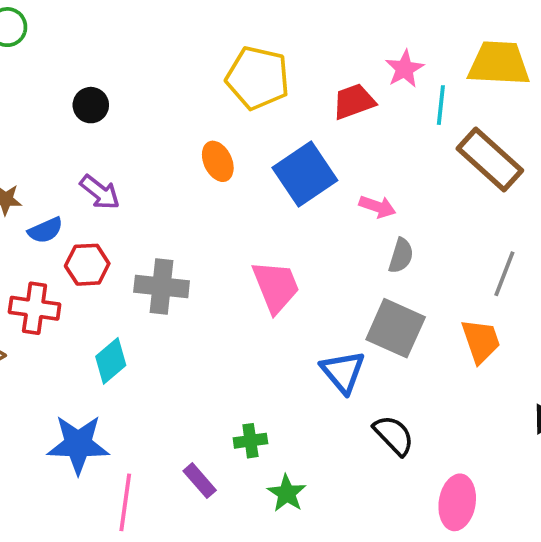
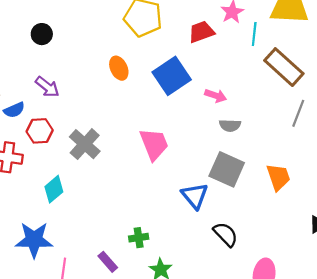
gray semicircle: (401, 256) -> (230, 125), turned 75
gray line: (504, 274) -> (298, 113), moved
gray cross: (162, 286) -> (85, 144), turned 36

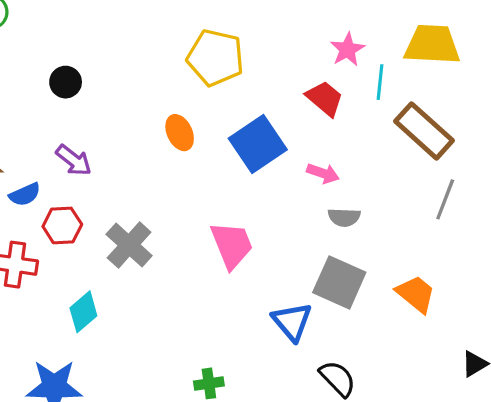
red trapezoid: (201, 32) -> (325, 98), moved, turned 60
orange trapezoid: (278, 177) -> (416, 294), turned -32

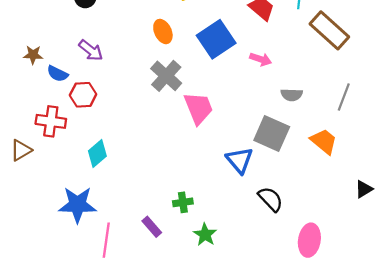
blue semicircle: (25, 194) -> (57, 74), turned 50
gray line: (445, 199) -> (344, 97), moved
gray semicircle: (344, 217) -> (292, 95), moved
gray cross: (129, 245) -> (166, 76), moved

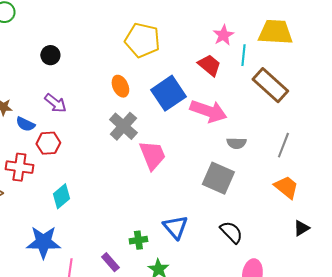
pink arrow: (261, 59) -> (208, 111), size x1.8
orange trapezoid: (324, 141) -> (286, 187), moved
blue triangle: (239, 160) -> (175, 227), moved
black semicircle: (271, 199) -> (231, 232), moved

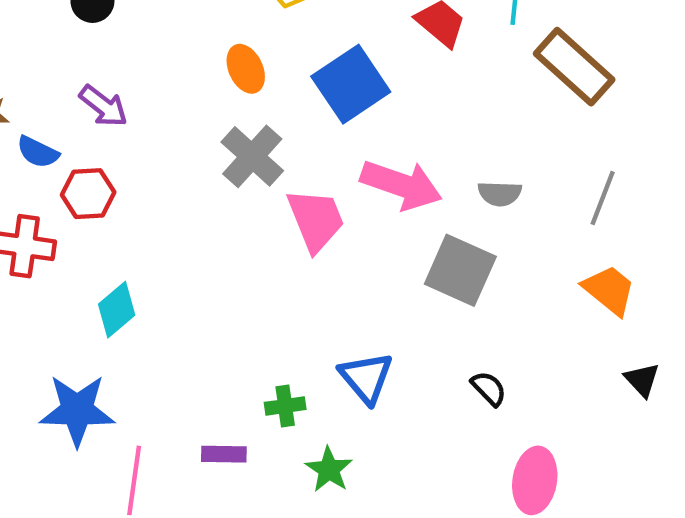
pink arrow: (208, 111) -> (401, 185), moved
black triangle: (301, 228) -> (642, 380), turned -42
black semicircle: (231, 232) -> (489, 388), size x0.7
purple rectangle: (110, 262) -> (224, 454), turned -48

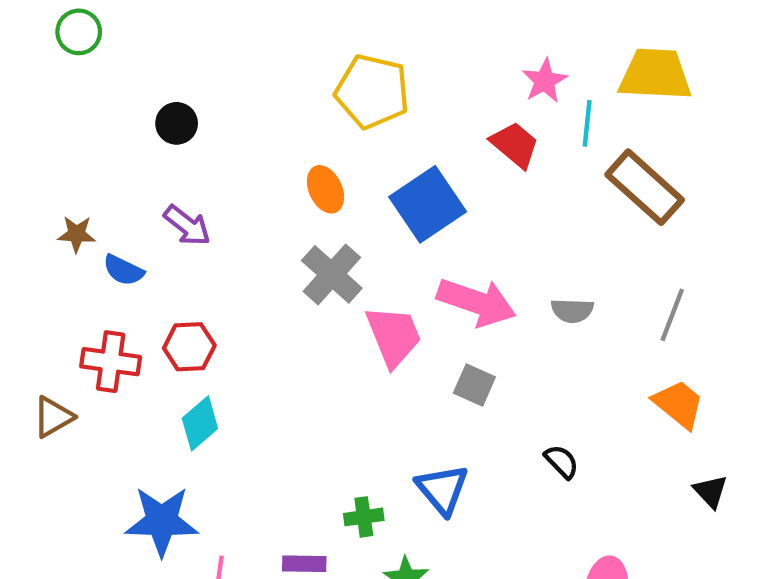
red hexagon: (88, 194) -> (189, 347), moved
gray square: (460, 270) -> (474, 385), moved, size x0.6
black semicircle: (489, 388) -> (562, 462), moved

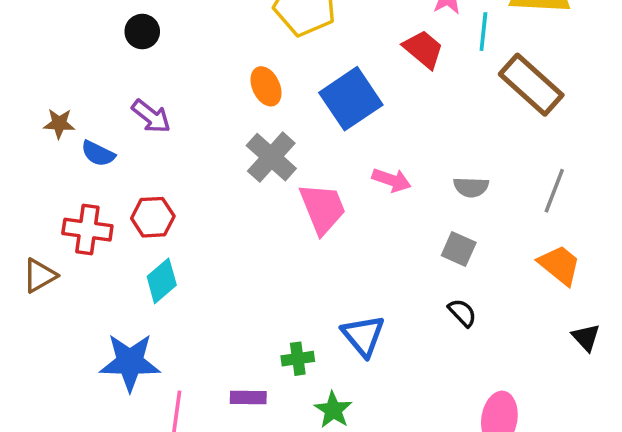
pink arrow: (477, 302) -> (392, 180), size x0.6
gray square: (474, 385) -> (459, 249), moved

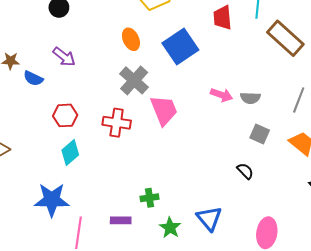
red trapezoid: (423, 49) -> (223, 18), turned -135
pink arrow: (392, 180) -> (222, 95), moved
red cross: (87, 230) -> (117, 123), moved
gray square: (459, 249) -> (260, 134), moved
blue triangle: (363, 336) -> (209, 218), moved

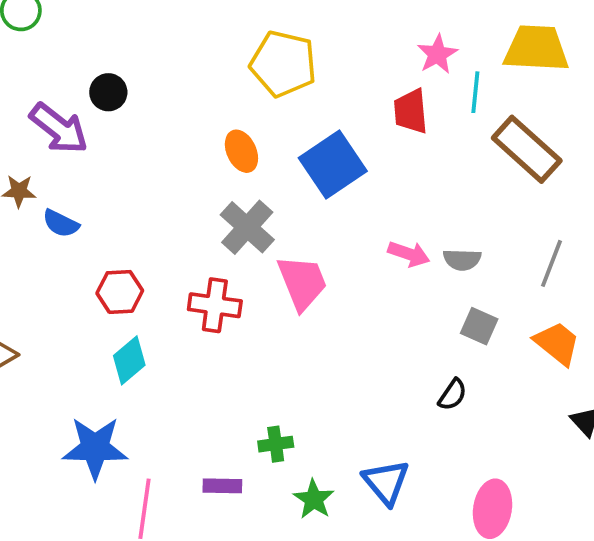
purple arrow: (64, 57) -> (59, 128), moved, size x1.4
black semicircle: (245, 171) -> (453, 395), turned 78

